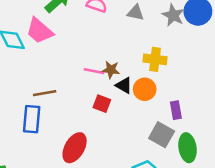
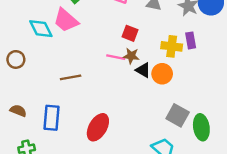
red square: (102, 104) -> (130, 33), moved
purple rectangle: (176, 110) -> (191, 40), moved
blue rectangle: (32, 119) -> (52, 118), moved

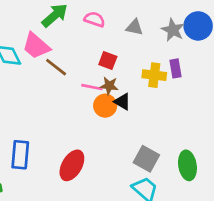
orange circle: (162, 74) -> (105, 106), moved
brown line: (71, 77) -> (56, 67), moved, turned 48
gray square: (178, 115) -> (146, 159), moved

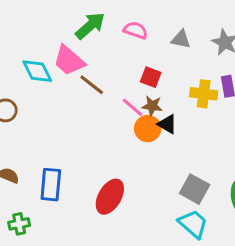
pink line: (92, 87) -> (133, 107), turned 30

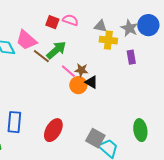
green arrow: (90, 26) -> (56, 50), moved
red square: (151, 77) -> (52, 22), moved
yellow cross: (204, 94) -> (108, 40), moved
gray square: (195, 189) -> (95, 138), moved

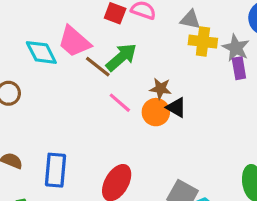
gray star: (129, 28) -> (236, 48), moved
pink line: (68, 71) -> (120, 103), moved

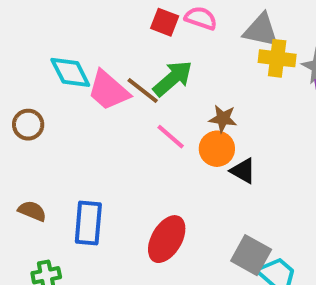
gray triangle: (190, 20) -> (261, 30), size x1.4
pink trapezoid: (74, 42) -> (108, 90), moved
black triangle: (176, 107) -> (243, 171), moved

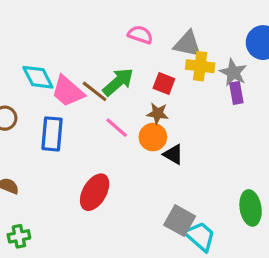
red square: (165, 22) -> (164, 84), moved
blue rectangle: (88, 223) -> (52, 134), moved
red ellipse: (167, 239) -> (95, 192), moved

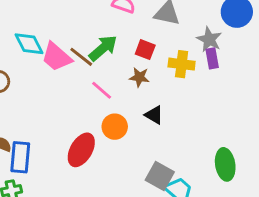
yellow cross: (200, 66) -> (182, 64), moved
blue rectangle: (52, 134) -> (20, 157), moved
orange circle: (153, 137) -> (115, 127), moved

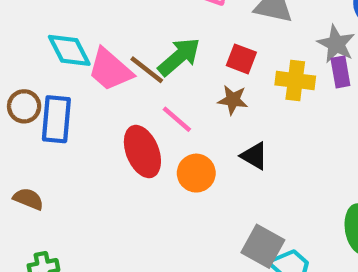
red ellipse: (81, 150) -> (142, 152), moved, turned -52
blue rectangle: (20, 157) -> (56, 119), moved

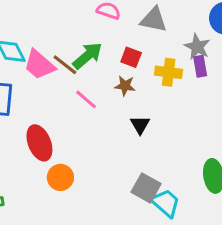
red ellipse: (142, 152) -> (39, 143), moved
black triangle: (254, 156) -> (140, 125), turned 30
orange circle: (196, 173) -> (60, 177), moved

